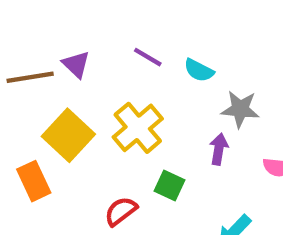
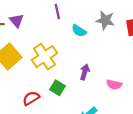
purple line: (148, 57) -> (57, 11), moved, turned 40
gray star: (240, 109) -> (105, 20), moved

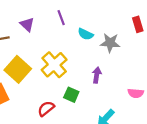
gray star: (105, 20) -> (110, 43), moved
purple triangle: (17, 21) -> (27, 24), moved
pink semicircle: (114, 85) -> (136, 93), moved

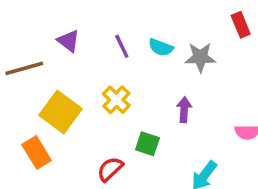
purple line: (61, 18) -> (122, 46), moved
yellow cross: (54, 65) -> (116, 100), size x0.7

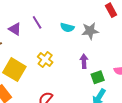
purple line: (122, 46) -> (37, 22), moved
green square: (147, 144) -> (98, 77), moved, turned -32

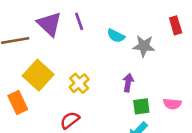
purple triangle: (15, 29) -> (49, 24), size x1.5
yellow cross: (45, 59) -> (79, 83), moved

